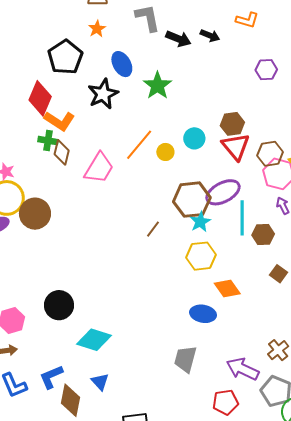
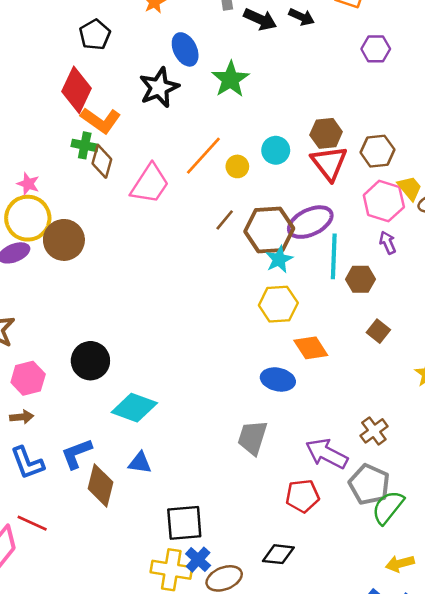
black pentagon: (65, 57) -> (95, 35), moved, size x0.7
purple hexagon: (266, 70) -> (376, 49), moved
brown hexagon: (270, 154) -> (377, 151), moved
brown line: (153, 229) -> (225, 220), moved
blue triangle: (100, 382) -> (140, 463), turned -42

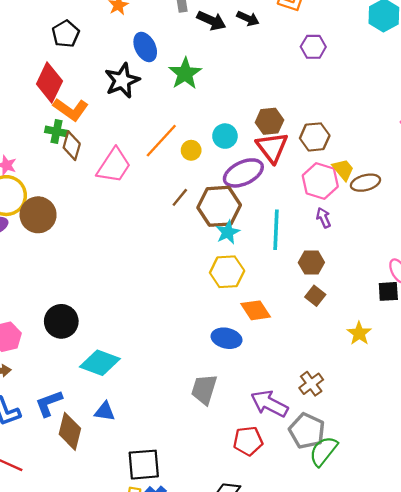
purple ellipse: (310, 222) -> (243, 173), moved
brown hexagon: (360, 279) -> (311, 262), moved

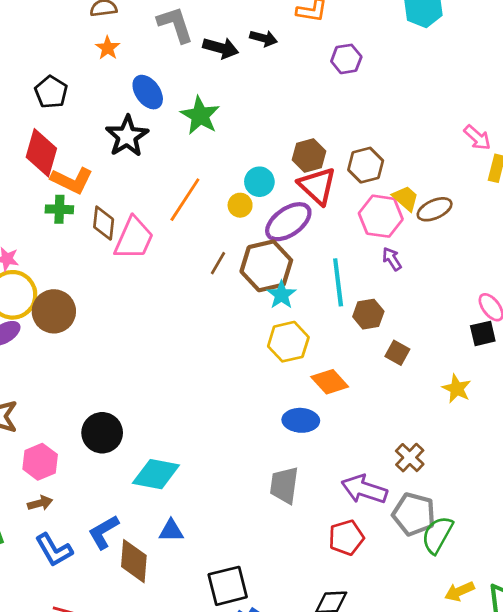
brown diamond: (72, 146) -> (104, 223), moved
yellow circle: (191, 150) -> (240, 205), moved
brown hexagon: (311, 262) -> (368, 314), moved

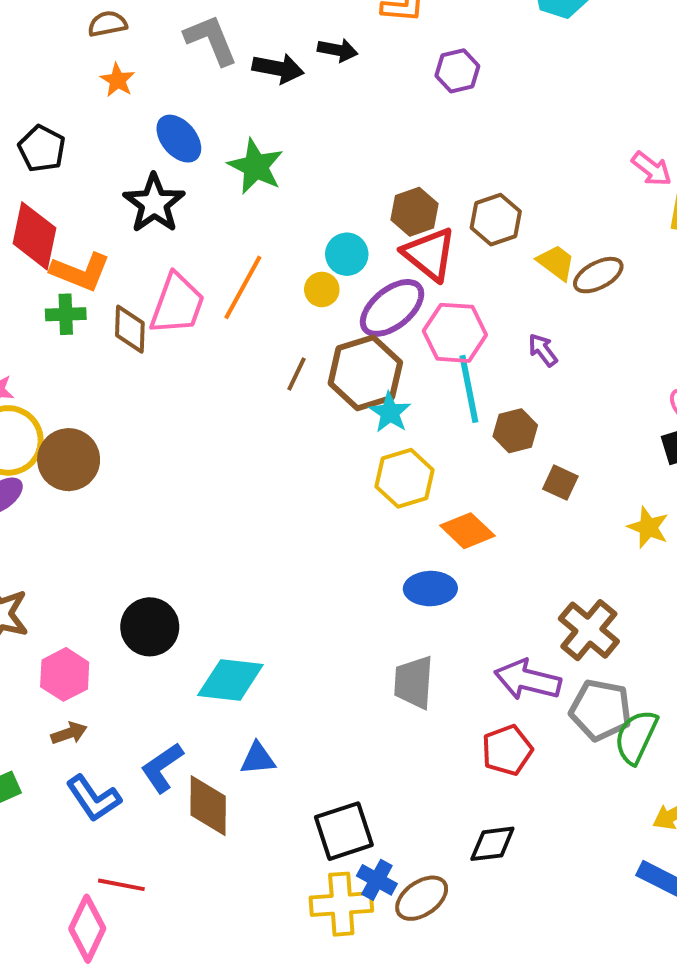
pink hexagon: (381, 216) -> (455, 333), moved
pink trapezoid: (134, 238) -> (177, 304), moved
brown cross: (410, 458) -> (589, 630), size x1.4

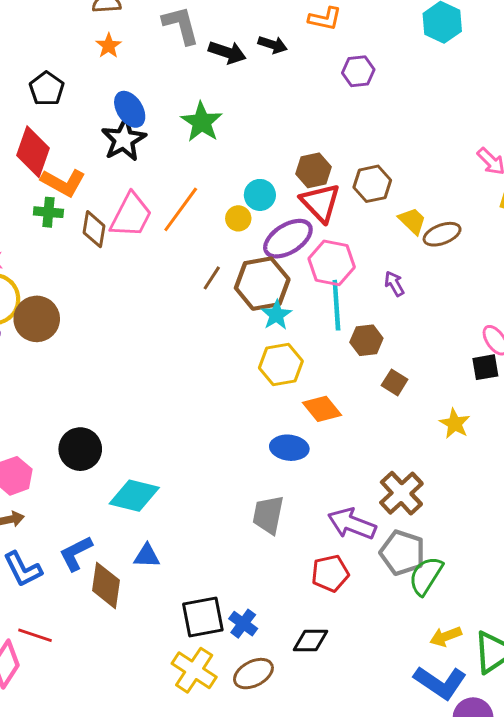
blue ellipse: (179, 139) -> (130, 109), moved
blue cross: (377, 880) -> (243, 624), moved
yellow cross: (341, 904) -> (194, 670), turned 30

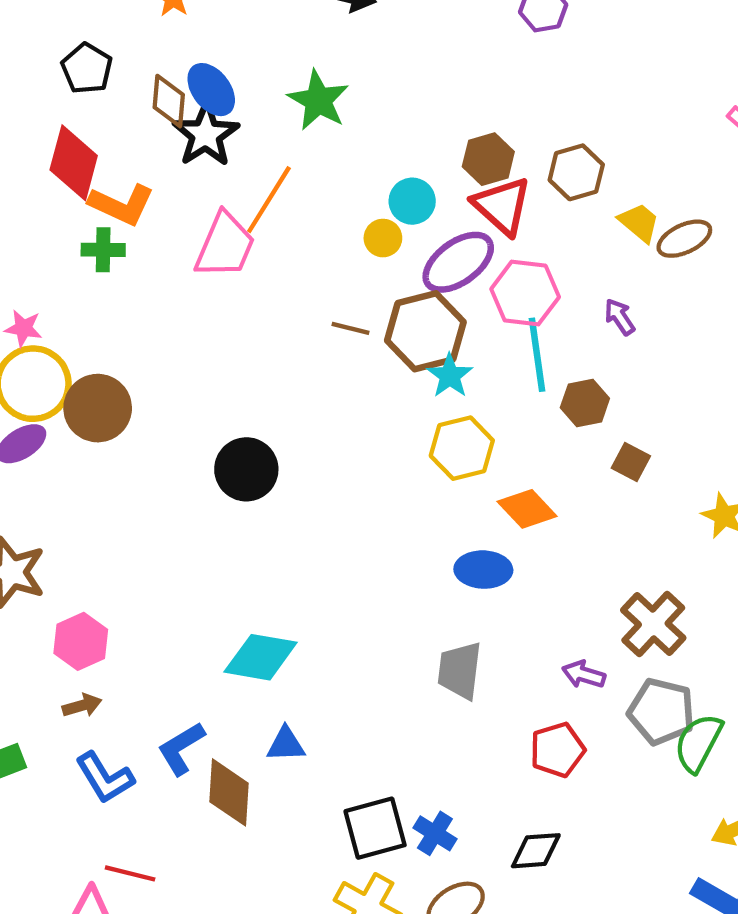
orange line: (181, 209) -> (269, 200), moved
brown diamond: (94, 229) -> (169, 101), moved
brown line: (212, 278) -> (350, 328), turned 75
black circle: (80, 449) -> (246, 469), moved
purple arrow: (352, 524) -> (584, 674), size x0.6

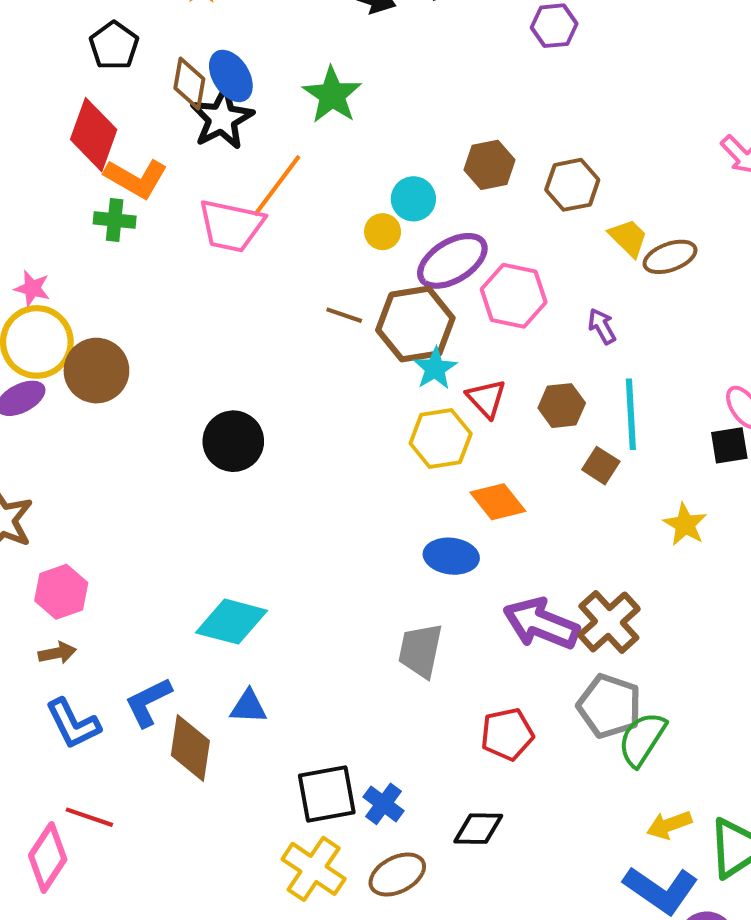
red triangle: (502, 206) -> (486, 398), moved, size x0.7
pink trapezoid: (225, 245) -> (231, 226), turned 74
cyan line: (537, 355) -> (631, 414), moved
purple arrow: (584, 674) -> (541, 624), moved, size x1.8

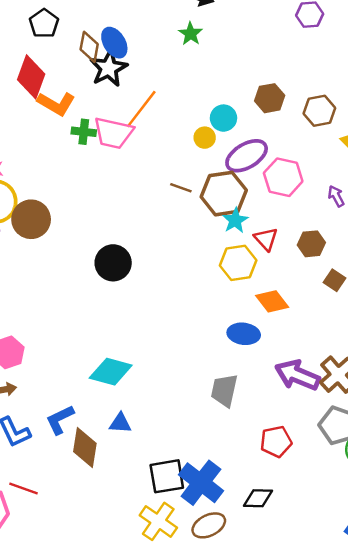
green star: (332, 95) -> (191, 34), moved, size x0.7
green cross: (115, 220) -> (84, 132), moved
blue cross: (384, 804) -> (201, 483), size x1.8

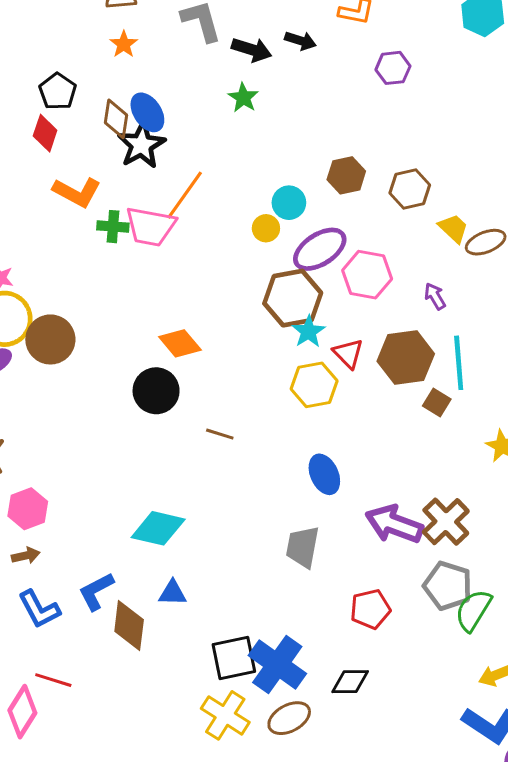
red diamond: (31, 77) -> (45, 133), moved, size x0.7
brown line: (181, 188) -> (220, 434), moved
brown hexagon: (311, 244) -> (406, 357), size x1.6
orange diamond: (272, 301) -> (180, 343), moved
blue ellipse: (244, 334) -> (324, 474), turned 60

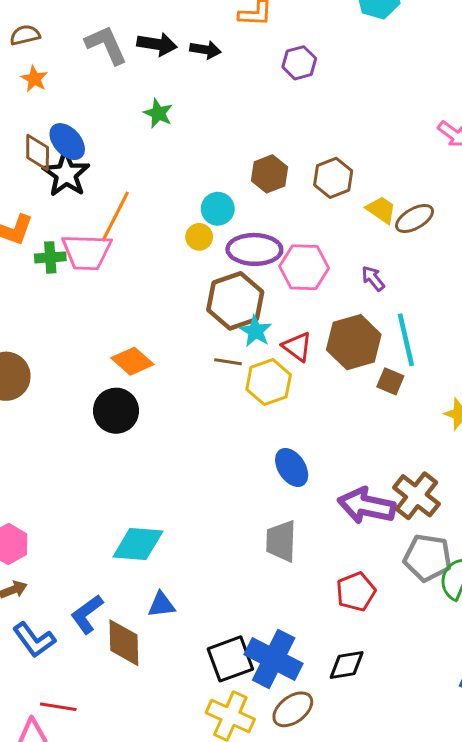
black arrow: (252, 50) -> (157, 44), moved
purple ellipse: (320, 249) -> (254, 249), turned 42
brown line: (220, 434) -> (228, 362), moved

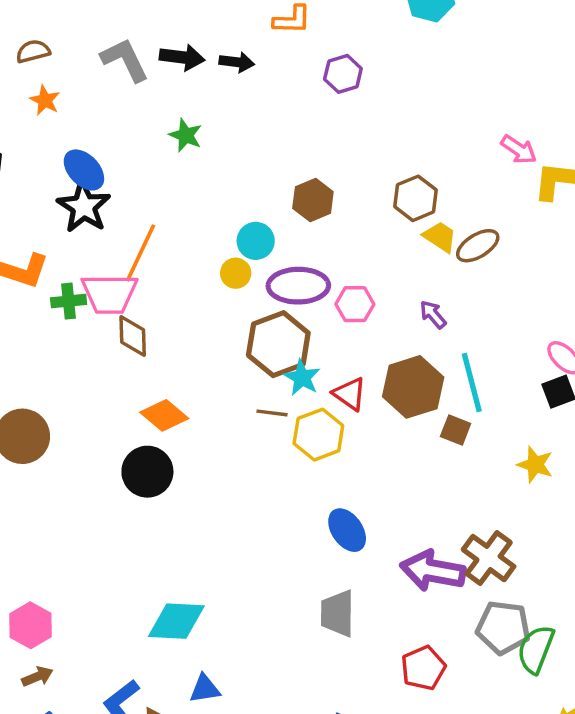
brown diamond: (38, 152) -> (133, 336), moved
brown hexagon: (333, 178) -> (416, 198), moved
pink hexagon: (304, 267) -> (355, 304), size x0.7

